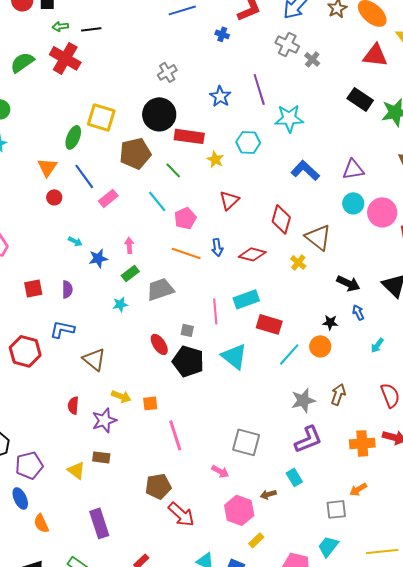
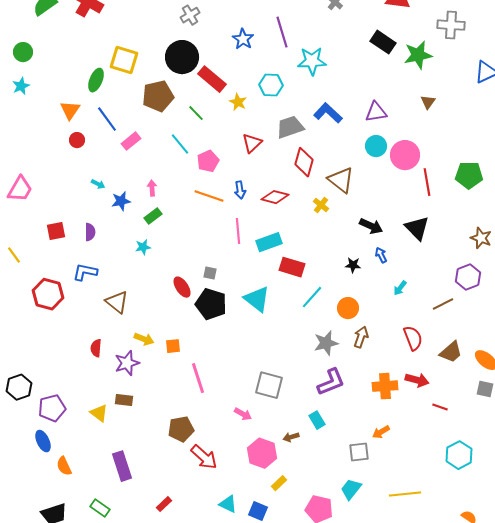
red rectangle: (189, 136) -> (212, 79), turned 32
gray trapezoid: (160, 289) -> (290, 127), moved
pink line: (215, 311) -> (238, 231), moved
orange circle: (320, 346) -> (348, 308), moved

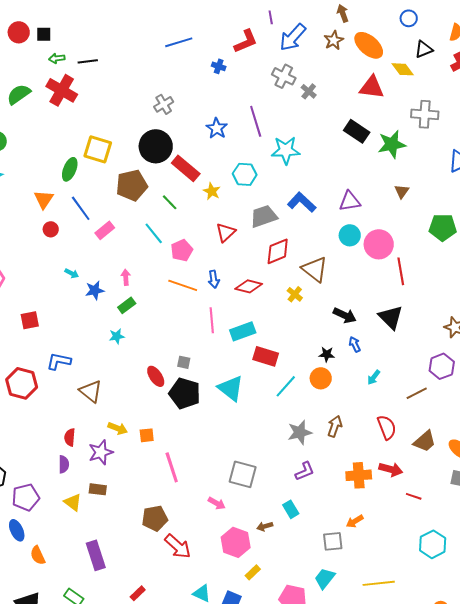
red diamond: (304, 162) -> (278, 251), turned 52
green pentagon: (469, 175) -> (443, 227), moved
purple semicircle: (90, 232) -> (64, 464), moved
orange circle: (348, 308) -> (321, 378), moved
purple L-shape: (331, 382) -> (305, 471), size x0.7

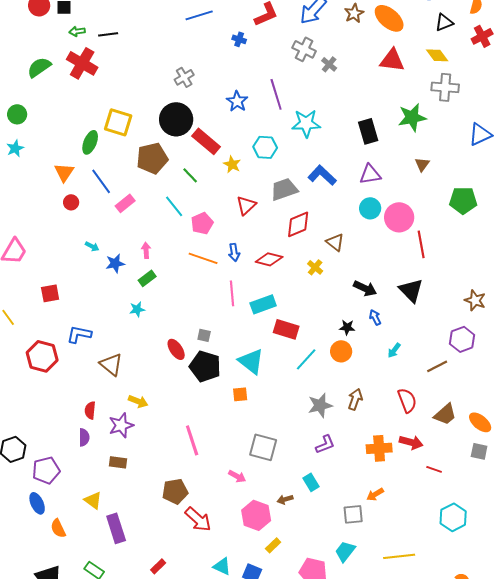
yellow diamond: (403, 69) -> (437, 55), moved
black rectangle: (357, 131) -> (368, 131), moved, turned 40
brown triangle: (315, 269) -> (335, 242), size x0.7
orange square: (147, 435) -> (240, 394), moved
yellow triangle: (73, 502) -> (93, 500), moved

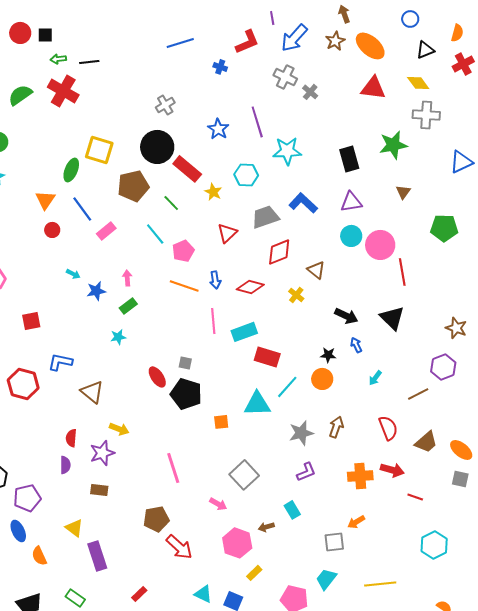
cyan triangle: (251, 361) -> (257, 404), moved, turned -40
gray square: (263, 447) -> (244, 475), turned 32

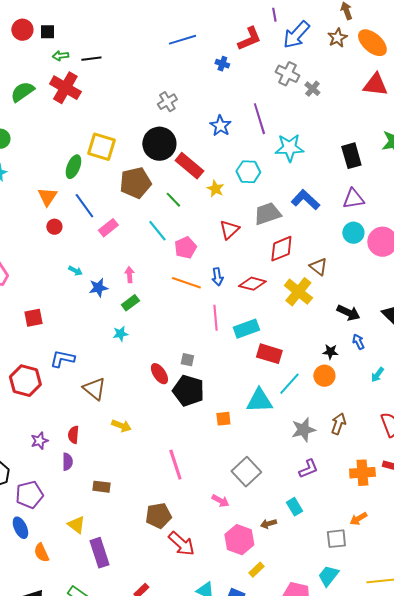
yellow cross: (296, 295) -> (298, 292), size x1.8
purple star: (102, 453) -> (39, 441), moved, size x0.7

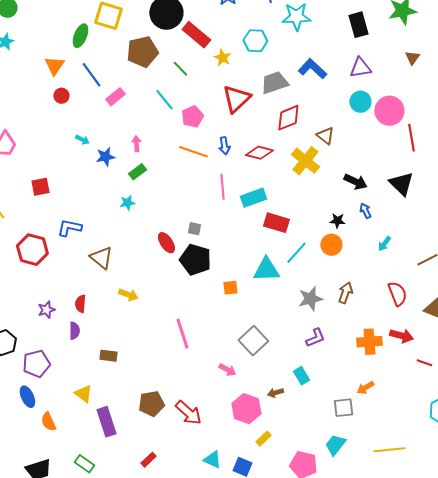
red triangle: (229, 230) -> (236, 99), size x1.4
brown pentagon: (158, 516) -> (151, 404), moved

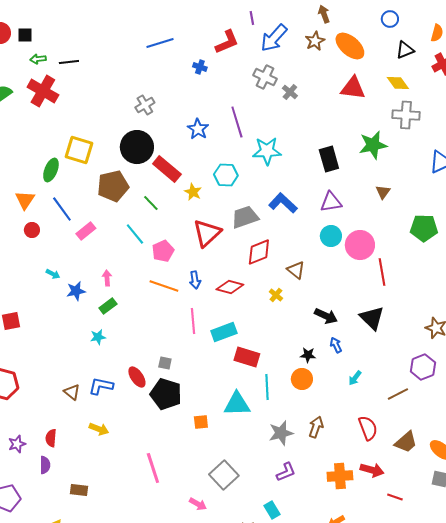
yellow cross: (305, 161) -> (276, 295), size x0.5
blue L-shape: (69, 228) -> (101, 386), moved
cyan line: (296, 253) -> (267, 387), turned -45
brown triangle: (101, 258) -> (72, 392), size x0.7

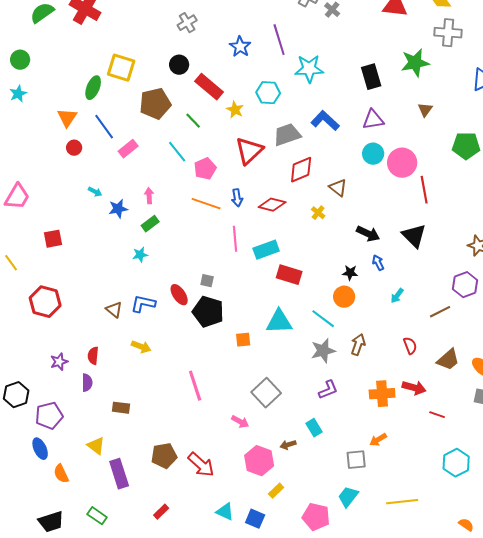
black circle: (137, 147) -> (179, 65), size x0.6
cyan line: (267, 387) -> (323, 319), moved, turned -50
red semicircle: (368, 428) -> (410, 346), size x0.7

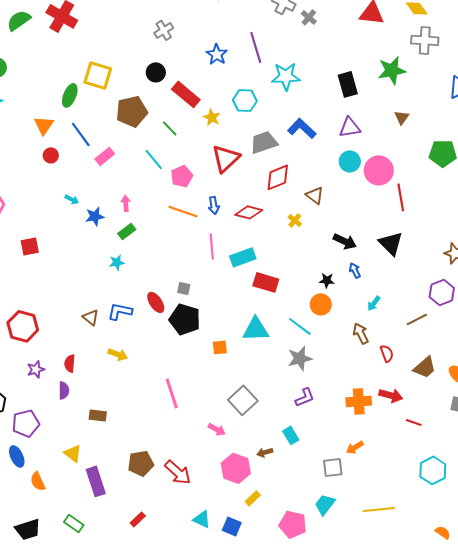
red hexagon: (45, 302) -> (23, 326), moved
brown arrow: (358, 345) -> (361, 333), moved, turned -45

